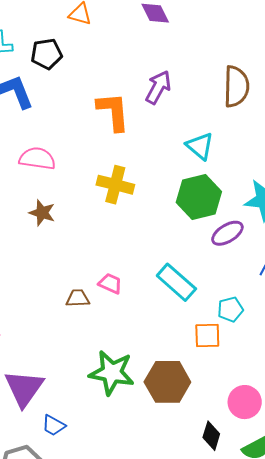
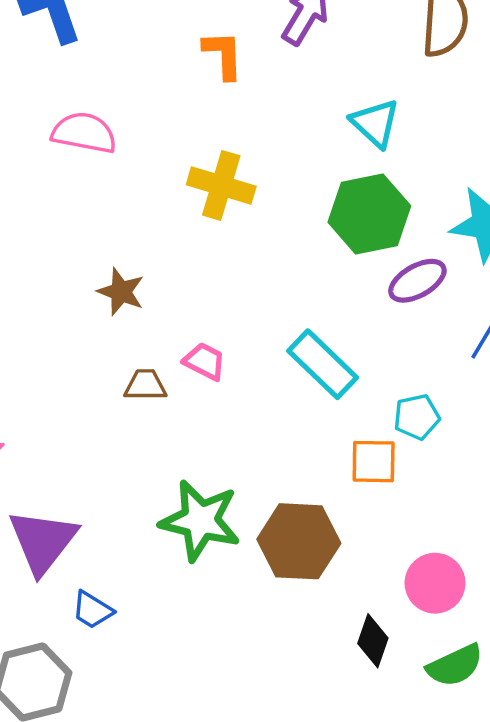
orange L-shape: (113, 112) -> (223, 55), size x0.7
brown star: (42, 213) -> (121, 292), moved

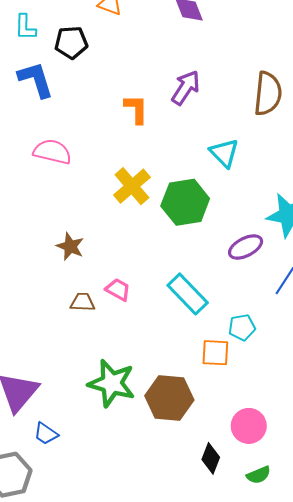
yellow cross: (221, 185) -> (132, 186), turned 30
green hexagon: (369, 214) -> (185, 202), moved
green semicircle: (455, 665) -> (259, 475), size x0.7

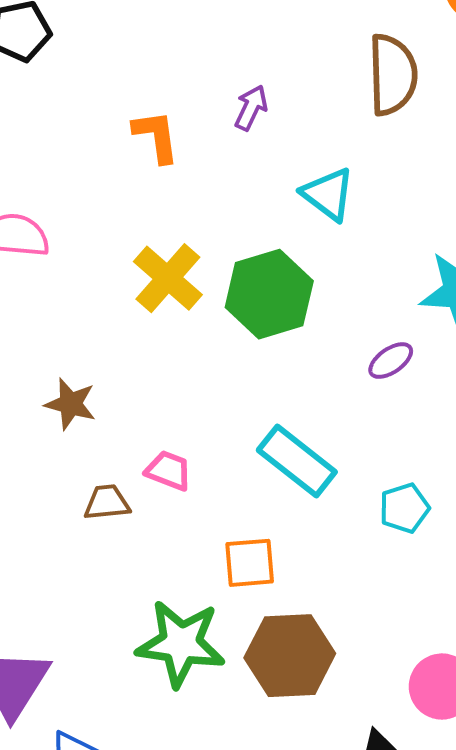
purple arrow: (186, 88) -> (251, 108), moved, size x0.7
purple ellipse: (246, 247) -> (391, 361), size x0.7
orange square: (215, 353) -> (250, 563), moved

